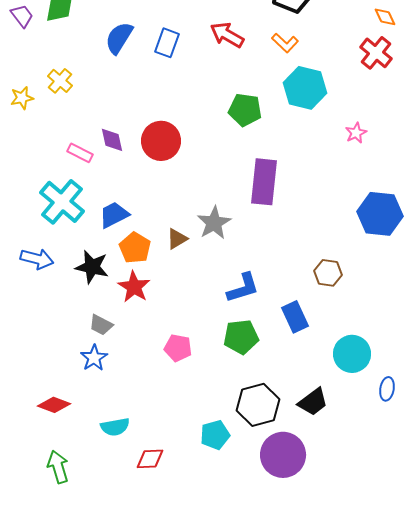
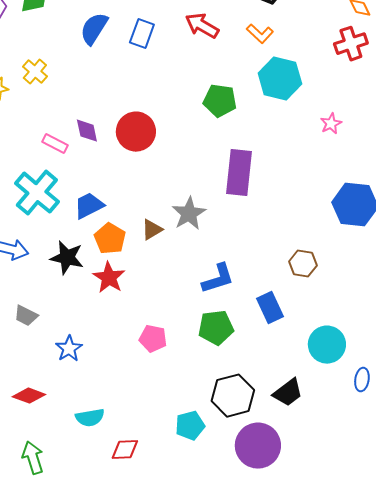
red cross: (376, 53) -> (351, 44), turned 32
gray trapezoid: (101, 325) -> (26, 316), moved

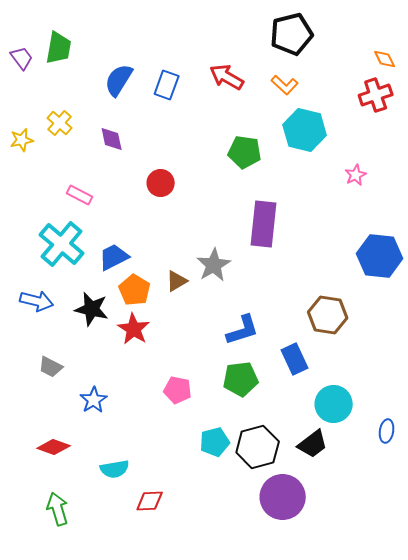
purple diamond: (87, 131) -> (112, 139), moved
red circle: (136, 132) -> (161, 183), size x0.7
brown hexagon: (303, 264) -> (328, 315), size x1.4
cyan circle: (327, 345) -> (334, 404), moved
cyan pentagon: (190, 426) -> (215, 442), moved

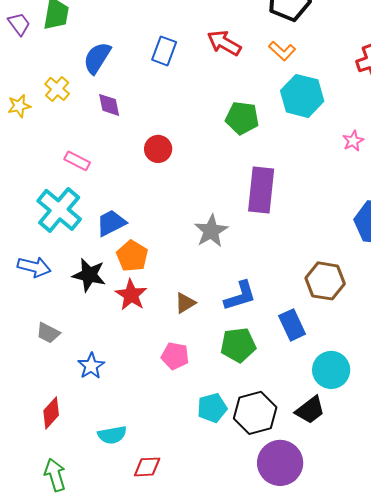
blue semicircle: (119, 80) -> (97, 58), moved
brown triangle: (177, 281) -> (185, 303), moved
red diamond: (54, 447) -> (51, 413), turned -68

